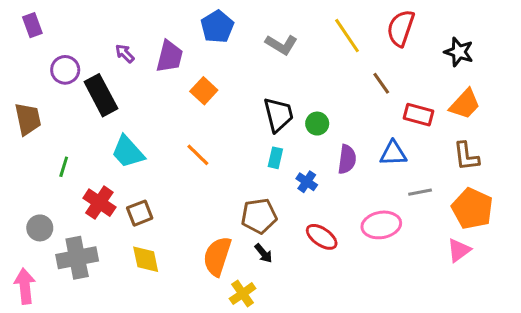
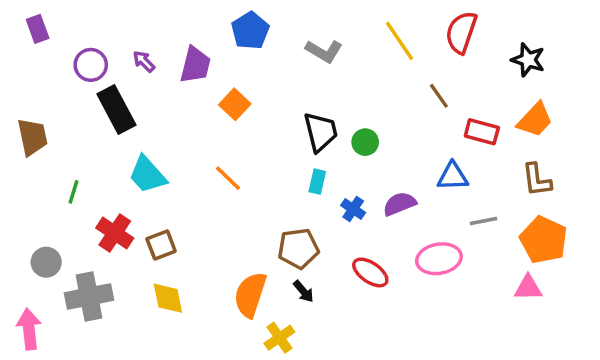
purple circle: (65, 70) -> (91, 65), moved
purple semicircle: (347, 159) -> (399, 204), moved, turned -120
pink triangle: (459, 250) -> (528, 288), turned 35

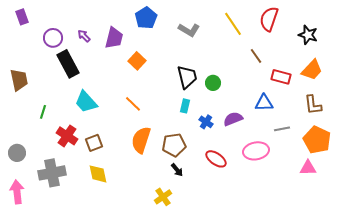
gray circle: (46, 262) -> (17, 153), moved
orange semicircle: (250, 295) -> (141, 140), moved

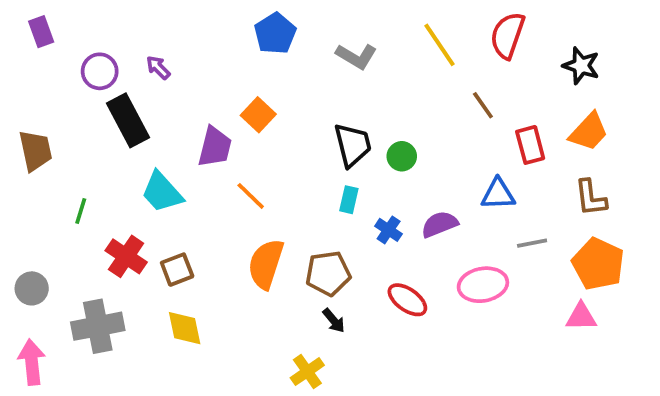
purple trapezoid: (114, 38) -> (215, 147), moved
red rectangle: (281, 77) -> (530, 145), turned 60

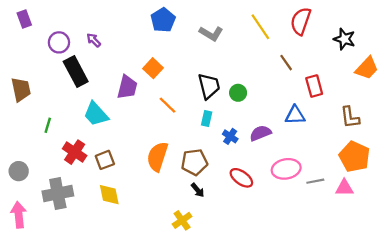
orange trapezoid: (589, 132) -> (367, 68), moved
orange line: (251, 196) -> (168, 105), moved
gray line: (532, 243) -> (315, 181), moved

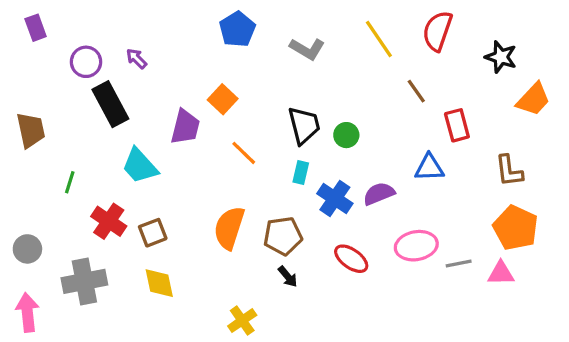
blue cross: (230, 136) -> (335, 198), size x1.5
yellow cross: (182, 220) -> (242, 321), moved

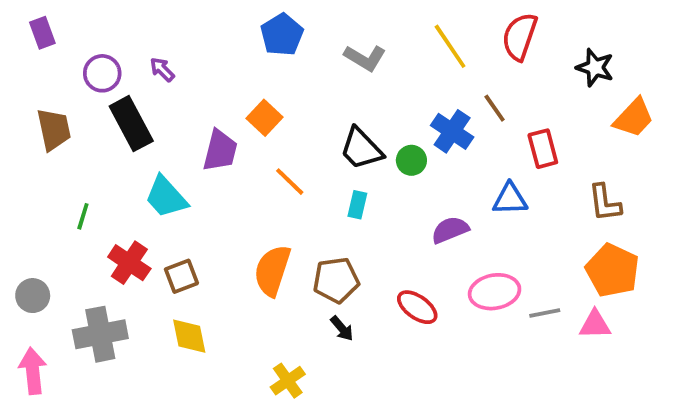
black trapezoid: (304, 125) -> (361, 149), turned 150
brown trapezoid: (31, 130) -> (54, 129), moved
blue cross: (335, 198) -> (452, 131), moved

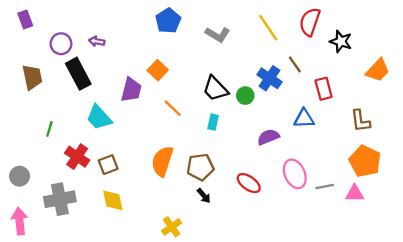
black star: (595, 68) -> (341, 41), moved
purple arrow: (162, 69) -> (97, 41), turned -35
pink ellipse: (495, 292) -> (295, 174), turned 76

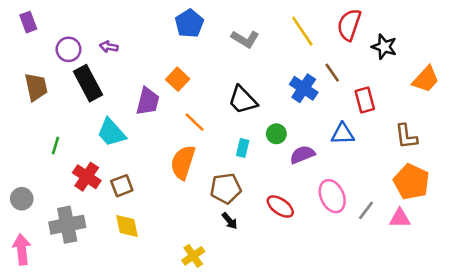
green circle: (245, 96) -> (276, 134), moved
cyan rectangle: (213, 122) -> (243, 148), moved
orange semicircle: (162, 161) -> (183, 162), moved
gray line: (325, 187) -> (366, 210), turned -42

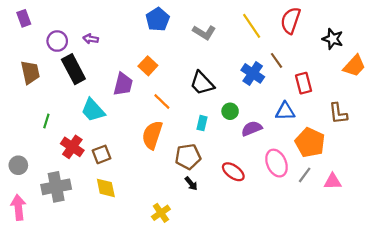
black star: (384, 47) -> (333, 39), moved
orange pentagon: (411, 182) -> (310, 143), moved

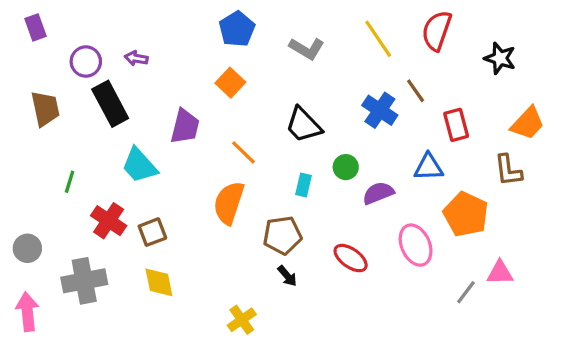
orange square: (148, 66) -> (230, 83), moved
orange trapezoid: (354, 66) -> (528, 123), moved
gray line: (305, 175) -> (466, 292), moved

